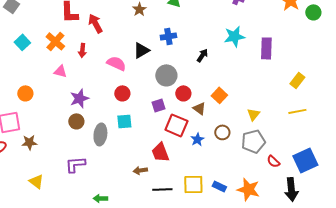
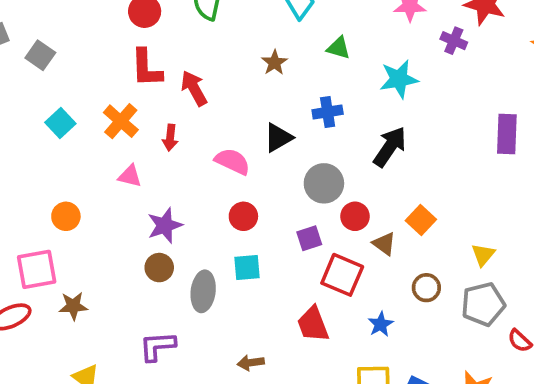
cyan star: (234, 36) -> (399, 79), moved
black arrow: (202, 55) -> (390, 147), size x1.6
blue star: (197, 139) -> (381, 324), moved
brown arrow: (140, 170) -> (251, 363), moved

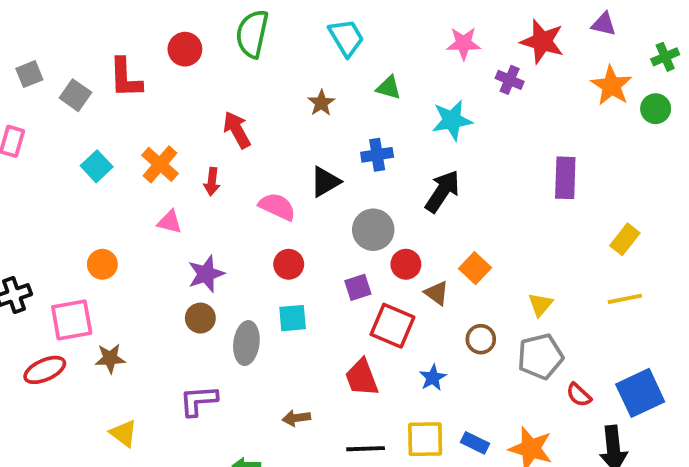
red L-shape: (146, 68) -> (125, 78), moved

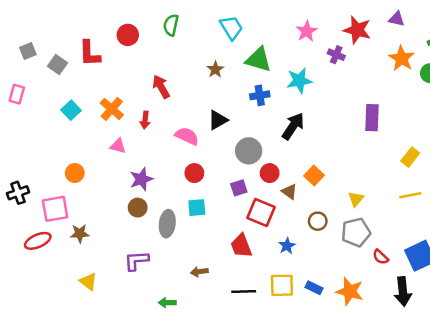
green semicircle: (252, 34) -> (171, 25), size x0.7
pink star: (463, 43) -> (307, 31), turned -30
green triangle: (389, 88) -> (259, 60), size x1.6
blue cross: (377, 155) -> (260, 95), moved

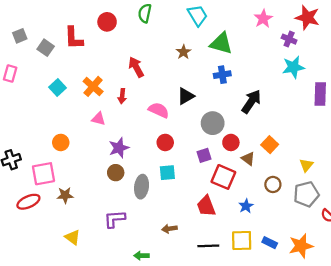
cyan star: (299, 81) -> (293, 67), moved
orange star: (350, 291) -> (301, 246), turned -30

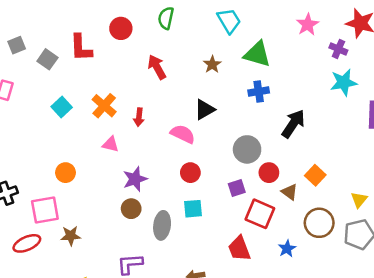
red arrow: (136, 67) -> (157, 67), moved
black triangle: (186, 96) -> (205, 110), moved
brown circle: (273, 184) -> (319, 223), size x1.5

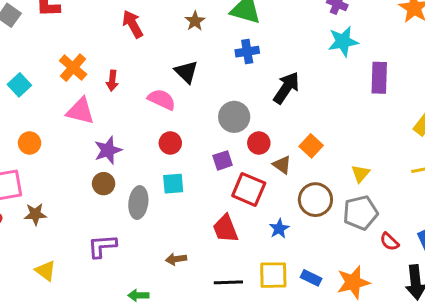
cyan square: (62, 107) -> (19, 85), moved
black triangle: (205, 110) -> (186, 72), turned -45
pink triangle: (111, 144) -> (80, 111), size x1.5

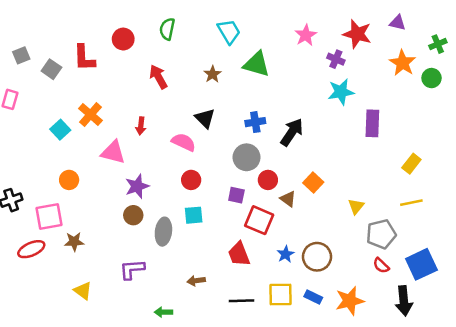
blue cross: (247, 52) -> (255, 122), moved
orange cross: (73, 68) -> (90, 115), moved
purple square: (223, 160) -> (236, 195), turned 30
brown circle: (315, 200) -> (317, 257), moved
gray pentagon: (360, 213) -> (381, 234), moved

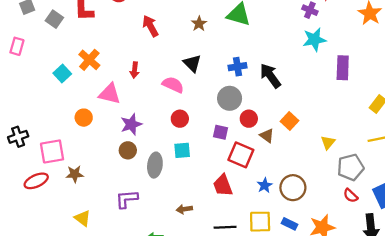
black arrow: (292, 132) -> (270, 76), turned -70
orange circle: (69, 180) -> (84, 118), moved

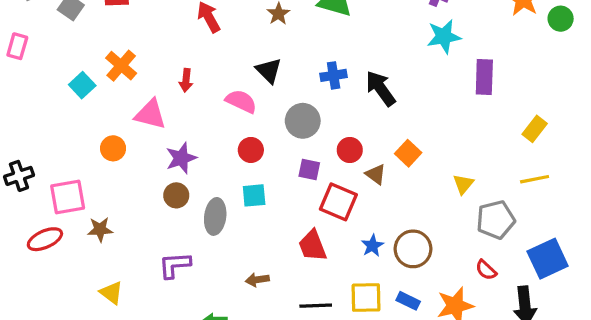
gray circle: (230, 98) -> (303, 121), moved
red semicircle: (351, 196) -> (486, 270), moved

